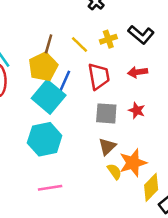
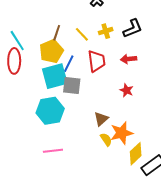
black L-shape: (141, 35) -> (133, 28), turned -65
cyan square: (49, 97) -> (55, 76), turned 32
gray square: (106, 113) -> (72, 86), moved

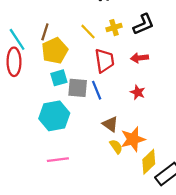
brown line: (57, 33) -> (45, 32), moved
blue line: (69, 64) -> (97, 90), moved, turned -48
cyan square: (55, 76) -> (59, 78), size x0.6
brown triangle: (101, 119) -> (110, 124), turned -42

